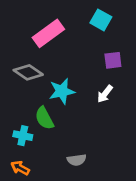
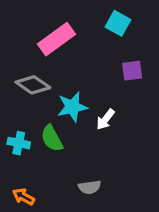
white arrow: (105, 94) -> (105, 119), moved
cyan cross: (23, 136) -> (19, 143), moved

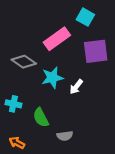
pink rectangle: (57, 39) -> (57, 39), moved
purple square: (132, 71) -> (96, 51), size x1.6
green semicircle: (52, 138) -> (41, 118), moved

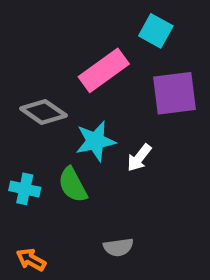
green semicircle: (41, 118) -> (73, 185), moved

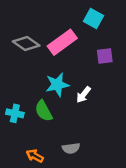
purple square: (175, 93) -> (105, 56), size x0.6
gray diamond: (43, 112) -> (26, 43), moved
orange arrow: (31, 260) -> (35, 156), moved

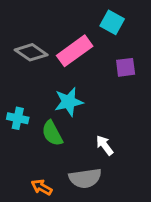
white arrow: (83, 95) -> (105, 145), moved, turned 105
cyan cross: (15, 113) -> (18, 118), moved
gray semicircle: (71, 148) -> (85, 178), size x1.5

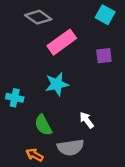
cyan square: (112, 22) -> (105, 15), moved
gray diamond: (31, 52) -> (38, 17), moved
green semicircle: (52, 133) -> (43, 125), moved

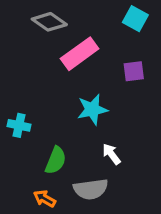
cyan star: (57, 84) -> (92, 109), moved
green semicircle: (43, 125) -> (56, 160), turned -130

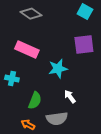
pink rectangle: (80, 54) -> (27, 50), moved, turned 60
purple square: (134, 71) -> (84, 45), size x1.5

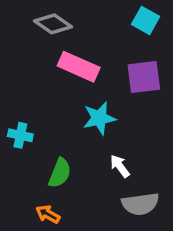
pink rectangle: (27, 50) -> (79, 67), moved
gray semicircle: (57, 119) -> (140, 204), moved

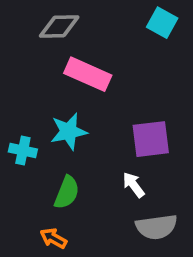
gray diamond: (53, 24) -> (59, 27), turned -36
purple square: (144, 77) -> (151, 139), moved
cyan star: (99, 118) -> (69, 131), moved

